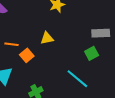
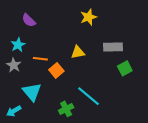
gray rectangle: (101, 33) -> (113, 47), moved
cyan line: (77, 79) -> (89, 96), moved

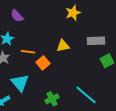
cyan line: (89, 96) -> (86, 95), moved

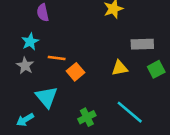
purple semicircle: (17, 16) -> (43, 13), turned 32
yellow triangle: (63, 46) -> (120, 68), moved

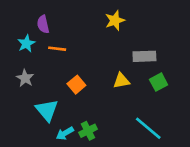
cyan star: (30, 42) -> (26, 44), moved
orange line: (57, 58) -> (57, 49), moved
cyan line: (130, 112) -> (148, 128), moved
cyan arrow: (25, 120) -> (65, 133), moved

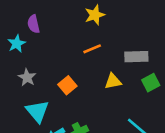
yellow star: (115, 20) -> (95, 15), moved
orange line: (57, 49) -> (92, 49), moved, turned -30
gray star: (25, 78) -> (27, 77), moved

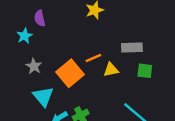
orange line: (92, 49) -> (93, 58), moved
green square: (151, 83) -> (145, 71), turned 35
orange square: (67, 85) -> (70, 73), size x1.6

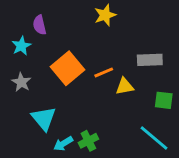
gray star: (34, 66) -> (21, 82), moved
green square: (145, 71) -> (164, 100), moved
orange square: (70, 73) -> (67, 68), moved

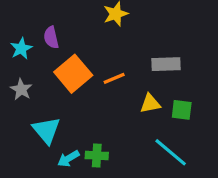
purple semicircle: (40, 25) -> (51, 37), moved
yellow triangle: (125, 86) -> (150, 104), moved
green cross: (88, 141) -> (97, 155), turned 30

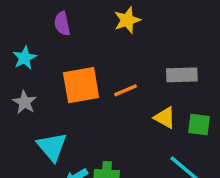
purple semicircle: (51, 37) -> (62, 24), moved
orange square: (73, 74) -> (81, 85), turned 30
yellow triangle: (150, 104) -> (165, 118), turned 40

